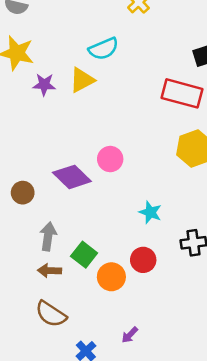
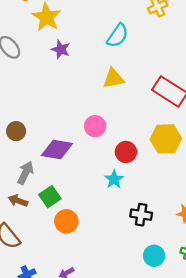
cyan semicircle: (104, 49) -> (118, 36), turned -50
yellow triangle: (82, 80) -> (113, 79), moved
purple diamond: (72, 177) -> (57, 150), moved, turned -52
red circle: (143, 260) -> (126, 152), moved

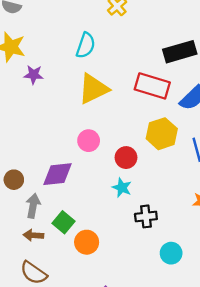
yellow triangle: (113, 79) -> (93, 89), size x1.4
brown circle: (16, 131) -> (14, 180), moved
black cross: (141, 215) -> (146, 216), moved
cyan circle: (154, 256) -> (171, 253), moved

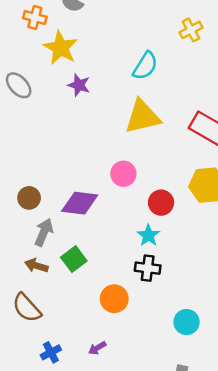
black cross: (146, 216) -> (148, 268), moved
orange circle: (87, 242) -> (114, 299), moved

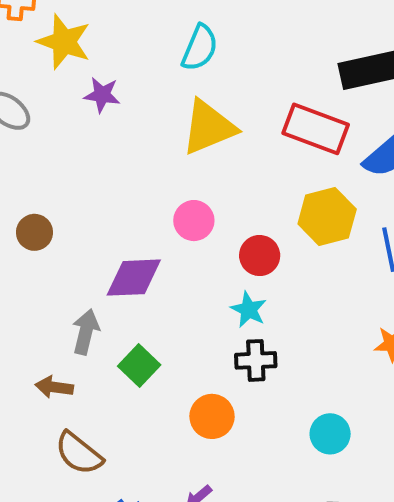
brown circle: (29, 198) -> (34, 232), moved
brown arrow: (36, 266) -> (54, 387), moved

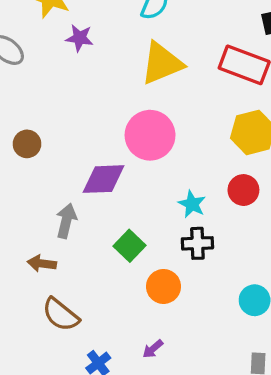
pink circle: (194, 221) -> (150, 135), size x1.6
red circle: (260, 256) -> (243, 190), moved
green square: (139, 366) -> (129, 246), moved

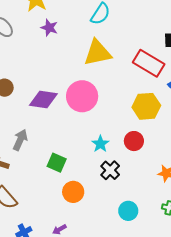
purple diamond: (103, 179) -> (43, 100), moved
black cross: (197, 243) -> (110, 170), moved, turned 36
green square: (129, 246) -> (57, 163), turned -30

